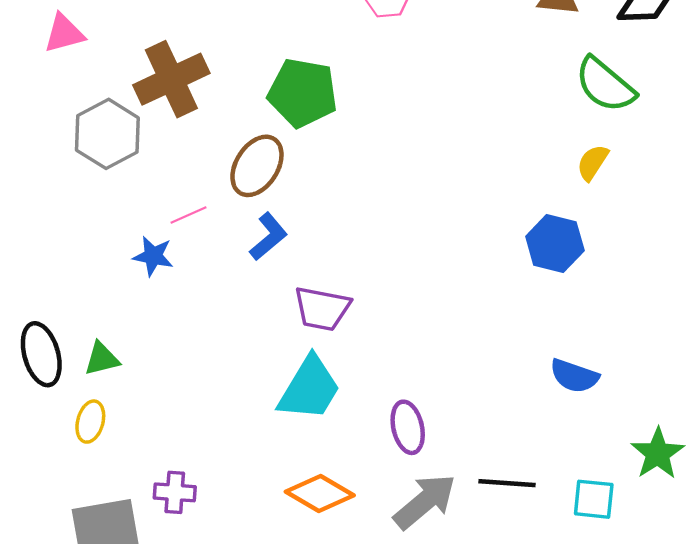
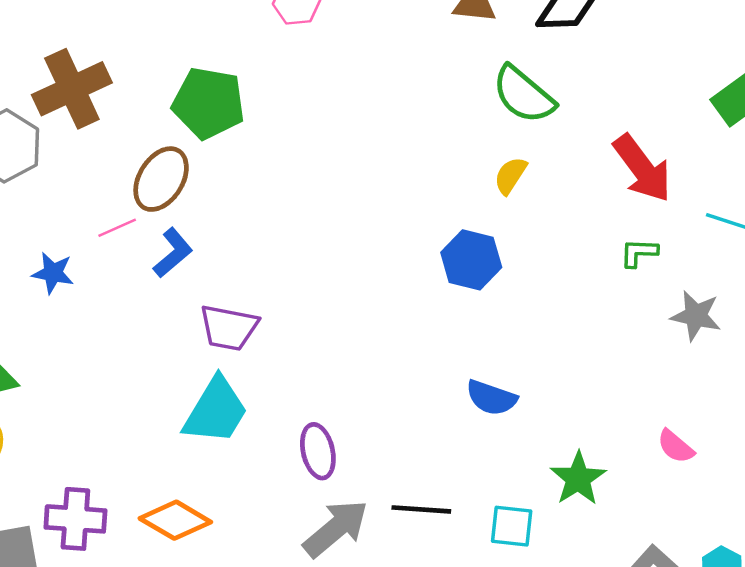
pink line: (188, 215) -> (117, 228), moved
purple cross: (175, 492) -> (75, 519), size x1.4
orange diamond: (320, 493) -> (175, 520), moved

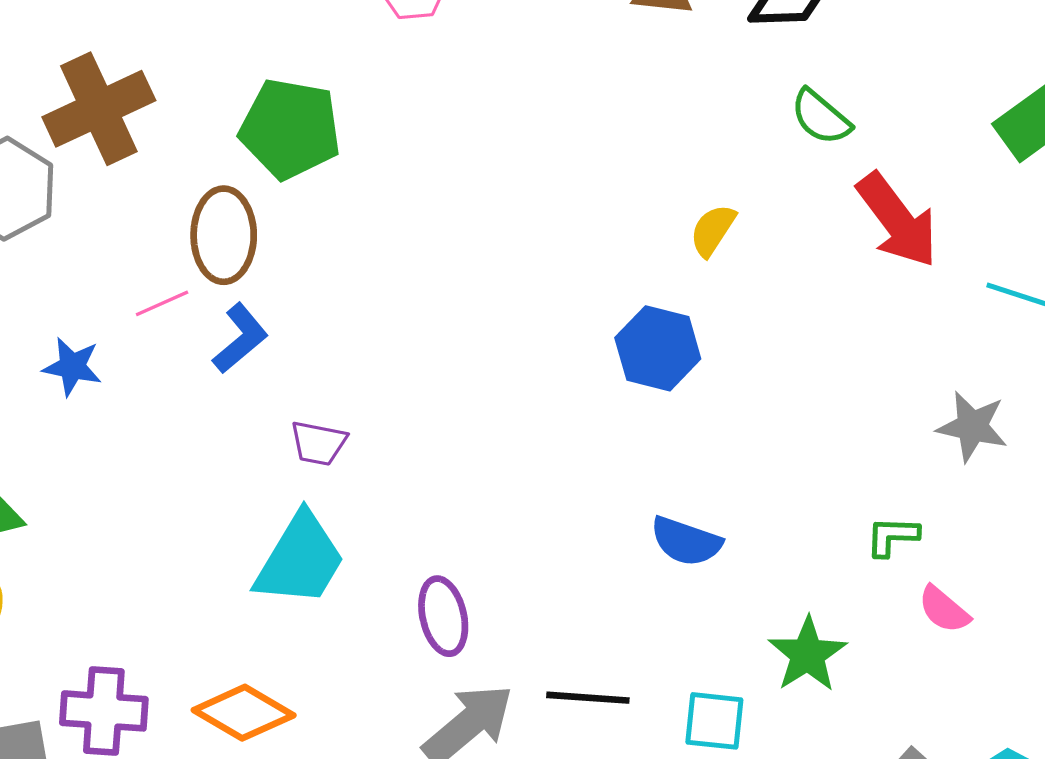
green semicircle: (523, 95) -> (821, 117), moved, size x0.7
brown ellipse: (161, 179) -> (224, 235), turned -32
green L-shape: (639, 253) -> (892, 536), moved
purple trapezoid: (229, 328) -> (318, 443), size x0.7

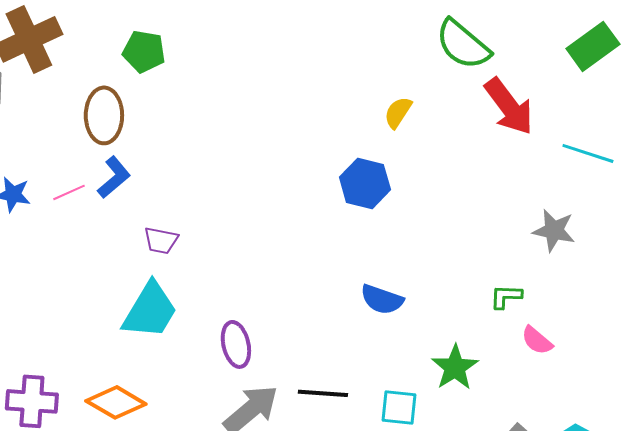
green semicircle: (821, 117) -> (463, 44), size x1.5
green pentagon: (290, 129) -> (144, 51), size x0.7
pink line: (162, 303) -> (69, 192), moved

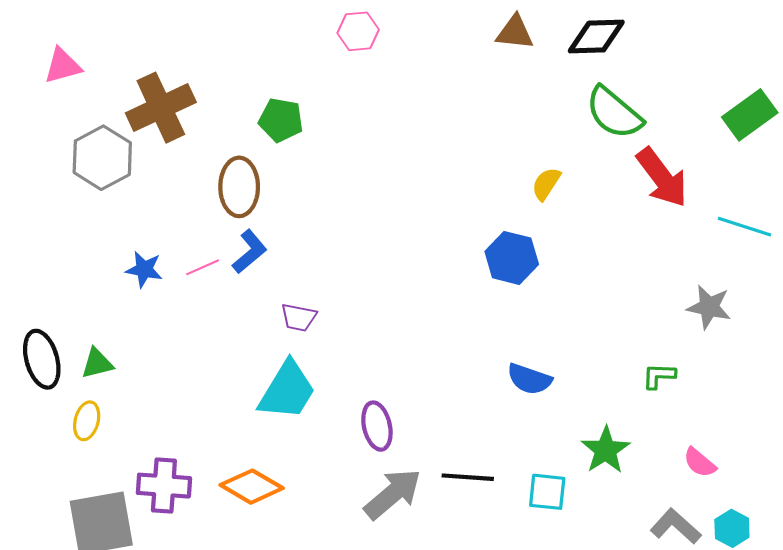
pink semicircle: (537, 340) -> (700, 463), moved

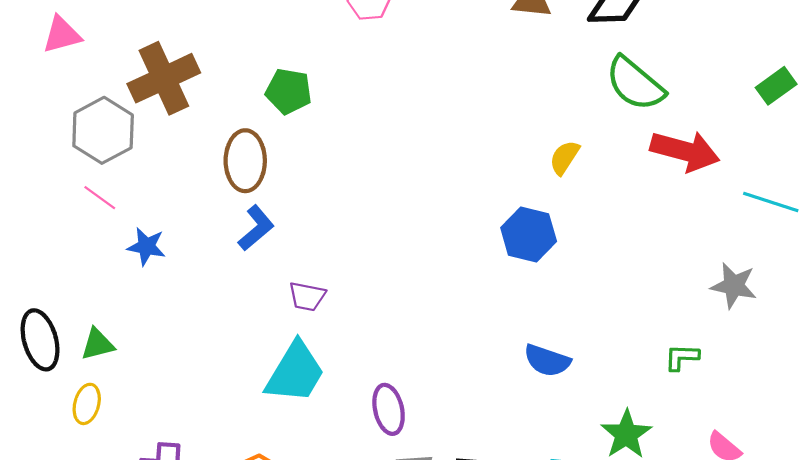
green rectangle: (750, 115) -> (776, 86), size x0.7
red arrow: (662, 178) -> (685, 151), turned -38
pink line: (203, 267) -> (100, 198), moved, turned 60

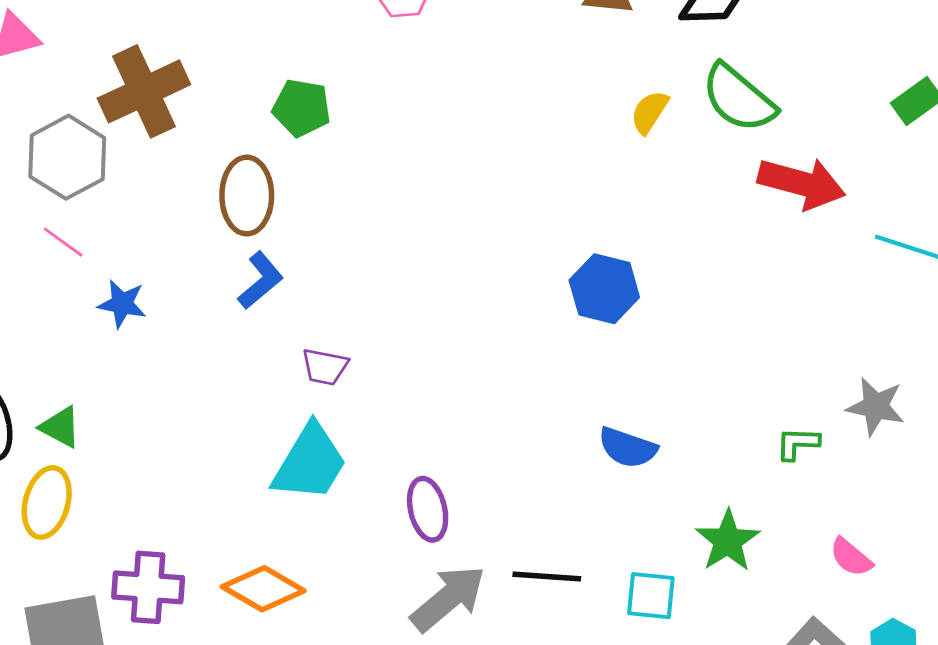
yellow semicircle: (564, 157) -> (650, 112), moved
gray star: (734, 286) -> (876, 407), moved
green triangle: (98, 344) -> (60, 427), turned 42
yellow ellipse: (87, 404) -> (47, 502), size x1.4

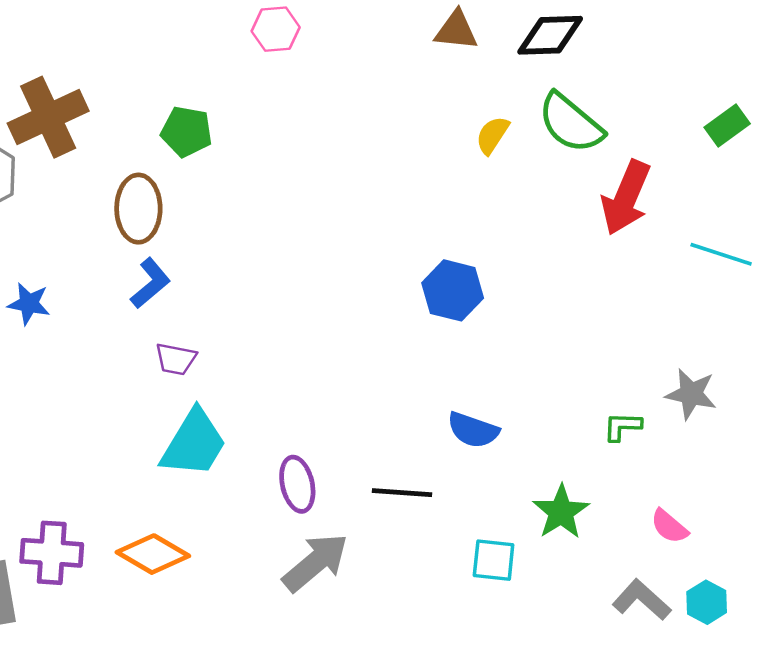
red arrow: (802, 183) -> (626, 198), turned 98
purple trapezoid: (325, 367) -> (176, 359), moved
black line: (547, 576) -> (402, 493), moved

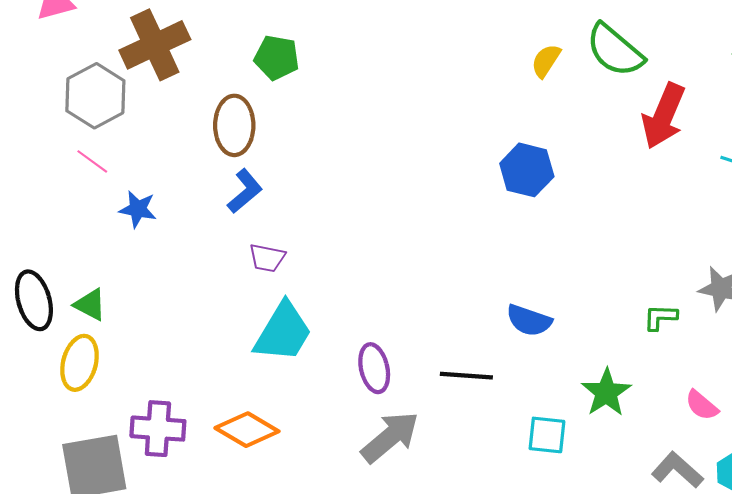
blue hexagon: (453, 290) -> (527, 170), moved

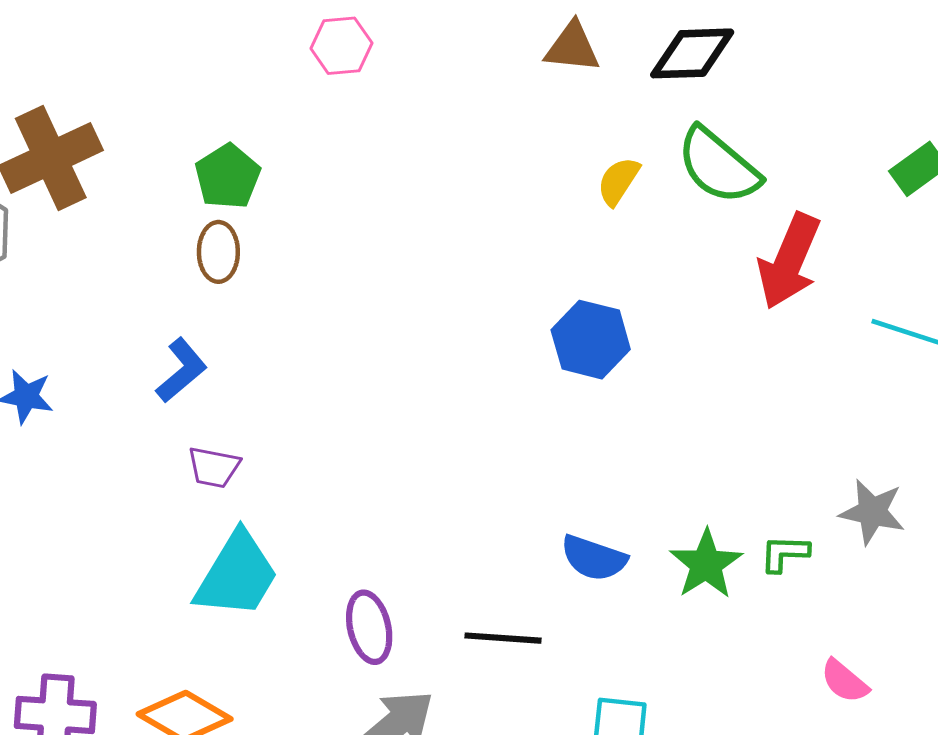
green pentagon: (277, 58) -> (228, 177), turned 30
brown ellipse: (234, 125) -> (218, 252), moved, size x0.7
green star: (606, 393) -> (706, 564), moved

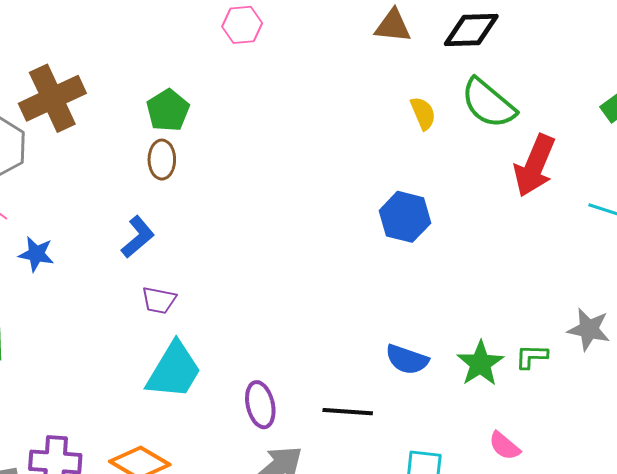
yellow semicircle: (618, 181) -> (423, 113), turned 124
pink semicircle: (845, 681) -> (504, 446), moved

